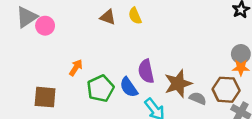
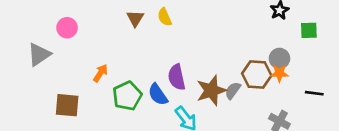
gray triangle: (27, 17) -> (39, 54), moved
brown triangle: (108, 17) -> (135, 18), turned 42
brown hexagon: (226, 90) -> (257, 74), moved
gray semicircle: (198, 98) -> (233, 91), moved, turned -77

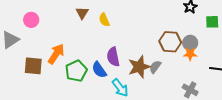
yellow semicircle: (165, 17) -> (104, 20), moved
orange arrow: (100, 73) -> (56, 54), size x1.5
brown hexagon: (257, 74) -> (170, 42), moved
brown square: (67, 105) -> (33, 66), moved

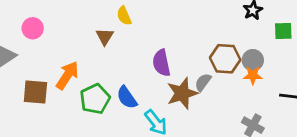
brown triangle: (82, 13) -> (105, 37), moved
yellow semicircle: (104, 20) -> (124, 16), moved
purple semicircle: (113, 57) -> (161, 63), moved
gray semicircle: (155, 67) -> (203, 82), moved

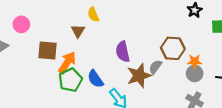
gray circle: (253, 60) -> (195, 73), moved
orange arrow: (67, 75) -> (67, 63), moved
brown square: (35, 92) -> (48, 51), moved

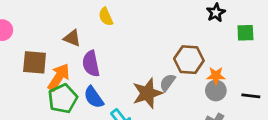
yellow semicircle: (93, 15) -> (106, 17), moved
brown triangle: (78, 31) -> (72, 38), turned -40
purple semicircle: (123, 52) -> (91, 64), moved

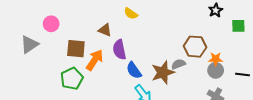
yellow semicircle: (106, 17) -> (131, 13), turned -32
gray semicircle: (167, 82) -> (178, 64), turned 32
blue semicircle: (94, 97) -> (134, 70), moved
green pentagon: (63, 99) -> (72, 79), moved

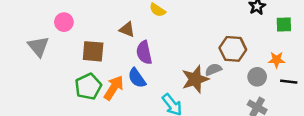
gray triangle: (29, 44) -> (38, 46), turned -36
orange star: (216, 59) -> (277, 60), moved
orange arrow: (95, 60) -> (114, 88), moved
blue semicircle: (134, 70) -> (137, 78), moved

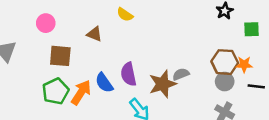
pink circle: (64, 22) -> (46, 23), moved
brown hexagon: (233, 49) -> (225, 62), moved
purple semicircle: (144, 52) -> (128, 74), moved

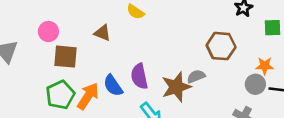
pink circle: (46, 23) -> (48, 32), moved
brown hexagon: (225, 62) -> (221, 46), moved
gray circle: (225, 82) -> (255, 84), moved

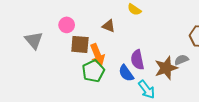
blue semicircle: (113, 86) -> (126, 73), moved
green pentagon: (60, 95) -> (93, 71), moved
orange arrow: (88, 96) -> (97, 55), moved, turned 125

